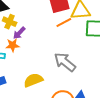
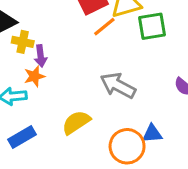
purple arrow: (19, 33) -> (41, 56), turned -40

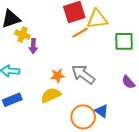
green square: (152, 26) -> (124, 41), moved
orange star: (34, 76) -> (58, 76), moved
blue triangle: (152, 134) -> (102, 111), turned 32

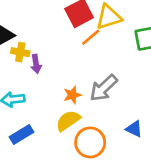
gray arrow: (83, 74) -> (104, 88), turned -70
orange circle: (83, 117) -> (90, 142), moved

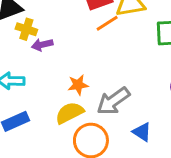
purple arrow: (36, 64) -> (42, 45), turned 78
gray arrow: (104, 88) -> (113, 101), moved

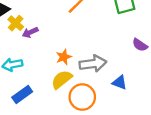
yellow cross: (26, 29) -> (16, 23), turned 35
gray arrow: (113, 101) -> (93, 64), turned -140

